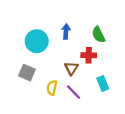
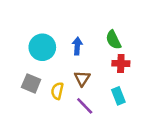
blue arrow: (66, 31) -> (77, 46), moved
red cross: (89, 55) -> (121, 63), moved
yellow semicircle: (52, 88) -> (57, 91), moved

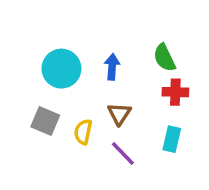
cyan rectangle: (118, 96) -> (172, 139), turned 35

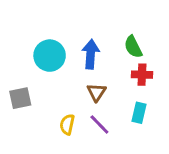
blue arrow: (112, 67) -> (91, 54), size x1.4
gray square: (45, 121) -> (20, 98), moved, turned -35
yellow semicircle: (83, 132) -> (67, 124), moved

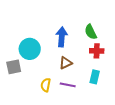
cyan circle: (50, 56) -> (30, 49), moved
brown triangle: (96, 92) -> (66, 63), turned 32
purple line: (99, 124) -> (68, 85), turned -35

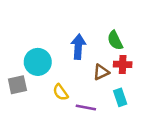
brown triangle: (66, 63) -> (101, 72), moved
cyan rectangle: (95, 77) -> (120, 97), turned -32
yellow semicircle: (46, 85) -> (61, 92), moved, turned -48

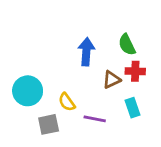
cyan circle: (38, 62) -> (28, 91), moved
gray square: (17, 85) -> (49, 124), moved

